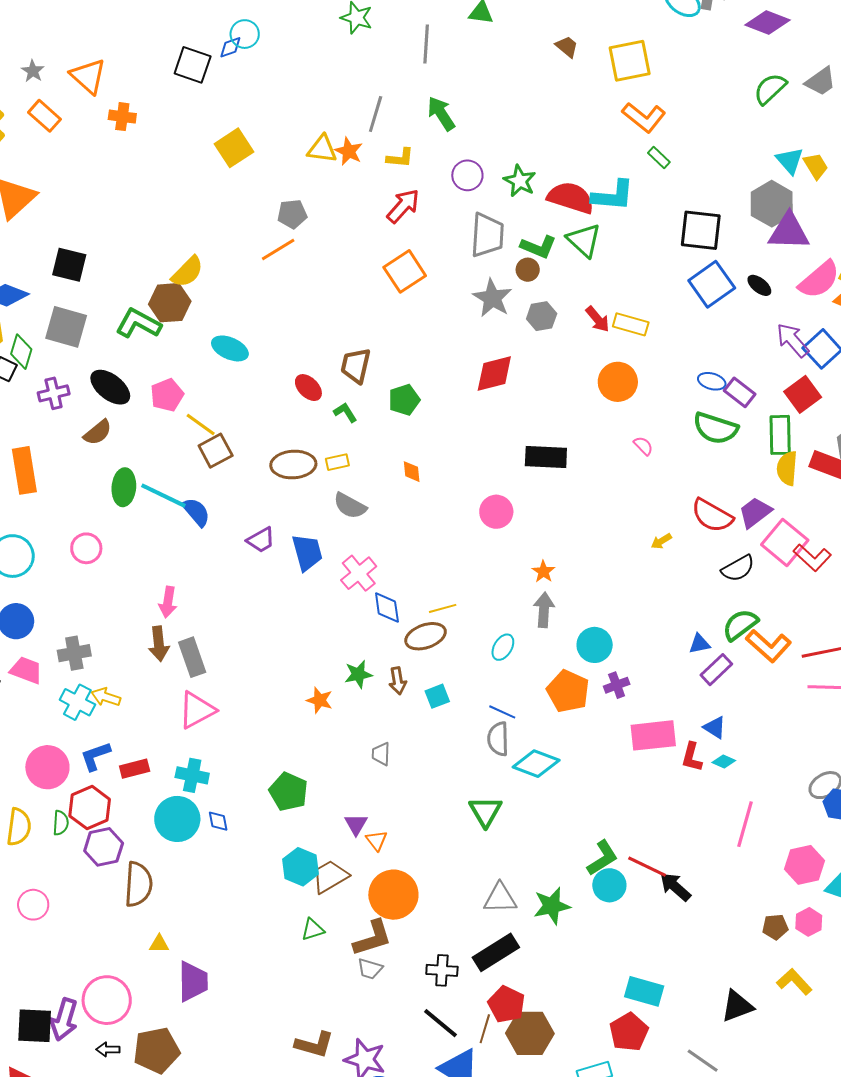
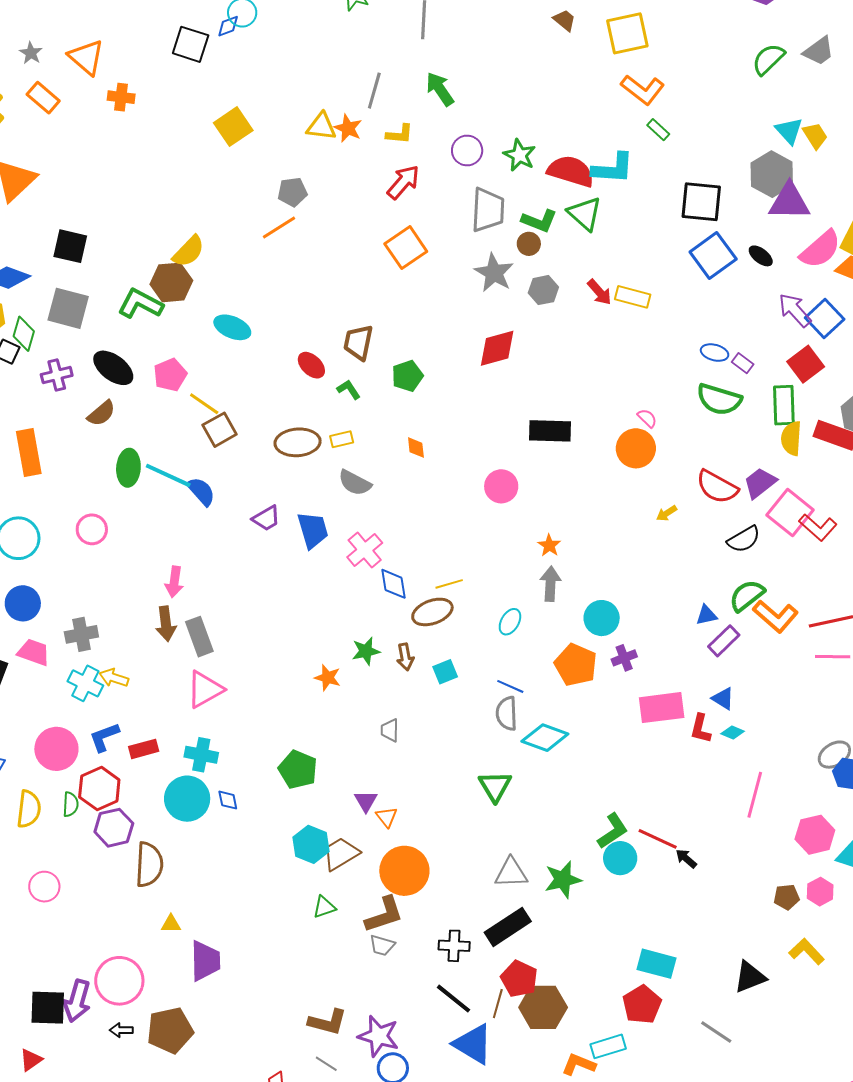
orange circle: (618, 382) -> (636, 448), moved
purple rectangle: (740, 392) -> (743, 363), size x0.7
black arrow: (675, 887) -> (686, 859), size x0.7

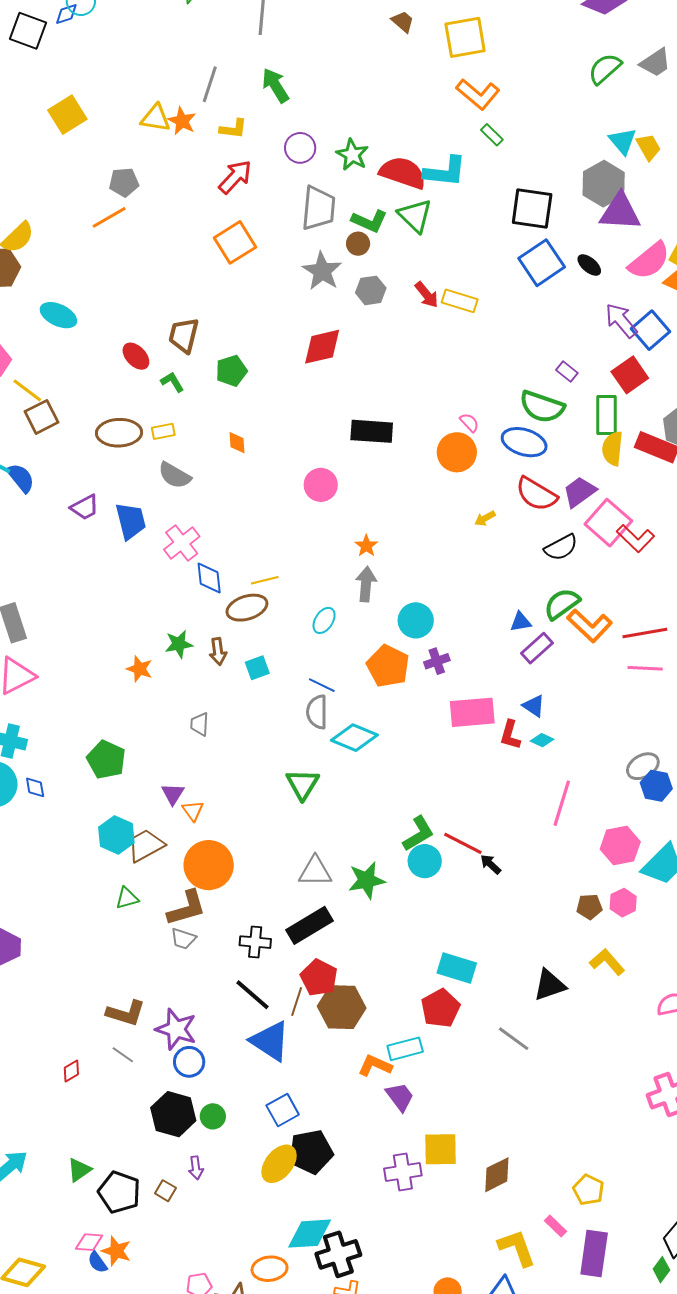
blue ellipse: (715, 353) -> (524, 442), moved, size x1.6

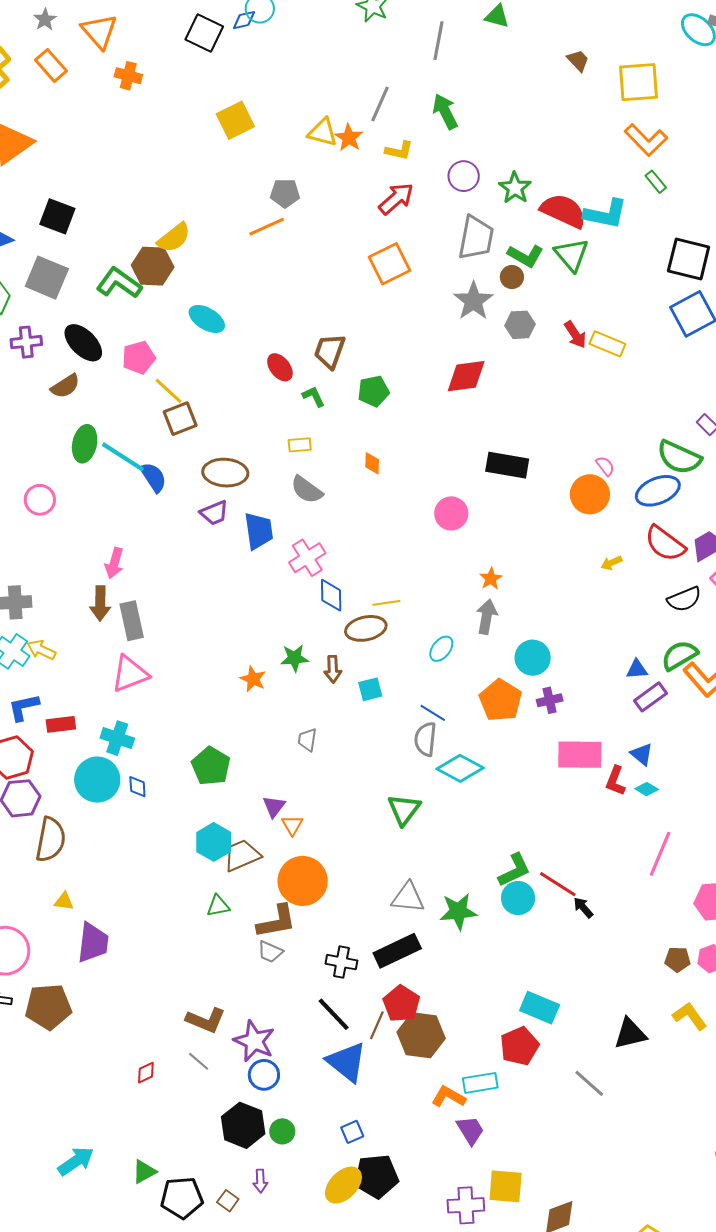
brown ellipse: (119, 433) -> (225, 473), moved
blue ellipse: (524, 442) -> (658, 491), turned -45
blue square: (283, 1110) -> (352, 1132), size x0.7
black pentagon: (119, 1192) -> (182, 1198), turned -30

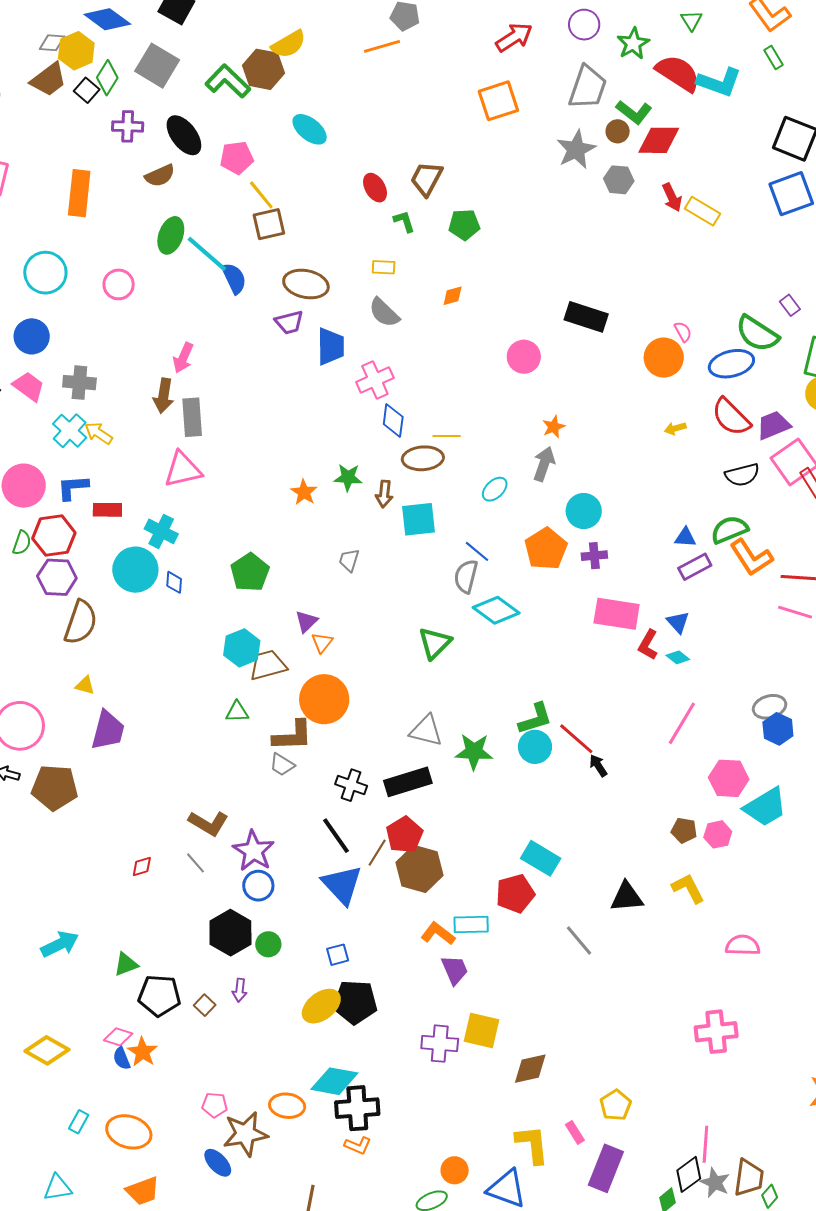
green triangle: (571, 255) -> (691, 20), moved, size x0.6
red diamond: (466, 376) -> (659, 140), moved
orange diamond: (372, 463) -> (453, 296), turned 65
cyan square: (370, 689) -> (419, 519), size x1.5

